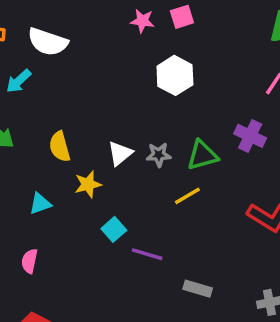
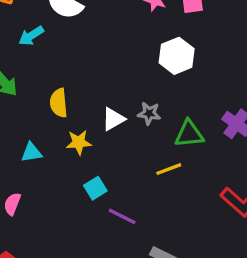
gray star: (159, 155) -> (149, 113), moved

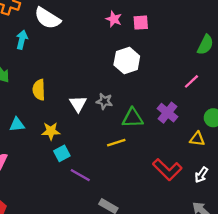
cyan arrow: (31, 36) -> (22, 40), turned 132
white triangle: (113, 119) -> (78, 104), turned -36
yellow star: (79, 142) -> (51, 131), moved

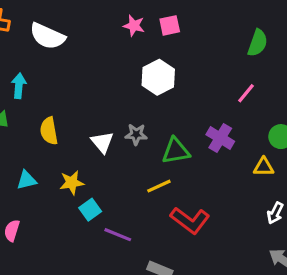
cyan arrow: (22, 40) -> (19, 86), moved
red L-shape: (167, 170) -> (190, 220), moved

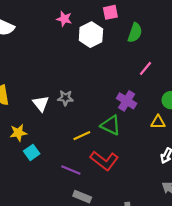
pink square: (170, 25) -> (110, 12), moved
green semicircle: (258, 43) -> (135, 33), moved
white hexagon: (158, 77) -> (91, 35), moved
green triangle: (176, 151) -> (111, 125), moved, turned 35
purple line: (118, 235) -> (71, 170), moved

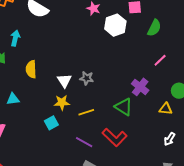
yellow star: (18, 133) -> (62, 103), moved
yellow line: (82, 136) -> (86, 112), moved

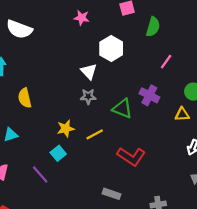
white hexagon: (115, 25) -> (111, 49), moved
white triangle: (64, 81) -> (89, 71), moved
green triangle: (124, 107) -> (122, 109), moved
purple line: (84, 142) -> (40, 175), moved, turned 30

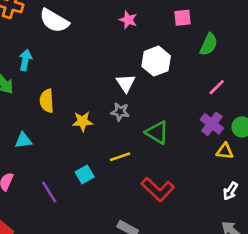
purple cross: (149, 95) -> (212, 124), moved
yellow star: (66, 129) -> (83, 121), moved
cyan square: (58, 153) -> (85, 174), moved

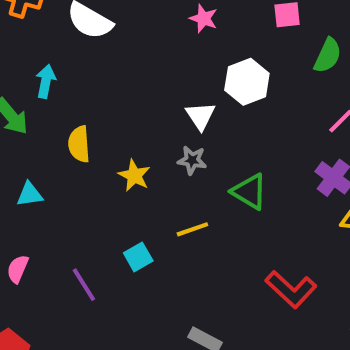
yellow star: (83, 121) -> (134, 175), turned 30
cyan triangle: (23, 140) -> (30, 194), moved
red L-shape: (158, 189) -> (291, 289), moved

